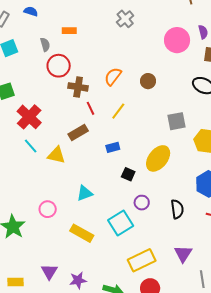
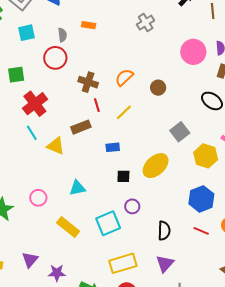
red circle: (59, 66) -> (55, 58), moved
gray square: (177, 121) -> (180, 132), turned -36
black square: (128, 174) -> (123, 176), turned -32
black semicircle: (177, 209) -> (164, 231), moved

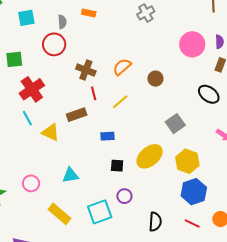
yellow hexagon: (206, 156) -> (187, 161), moved

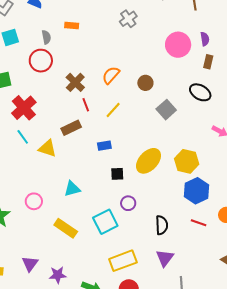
brown cross: (86, 70) -> (75, 82), turned 30
gray square: (175, 124) -> (166, 110), moved

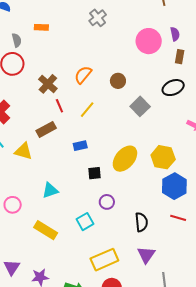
black ellipse: (200, 92) -> (173, 88), turned -50
cyan square: (105, 222) -> (85, 222), size x0.7

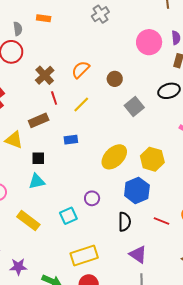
black square: (94, 173) -> (38, 158), moved
blue hexagon: (174, 186) -> (137, 190), moved
purple triangle: (146, 255) -> (138, 254), moved, turned -36

